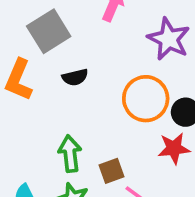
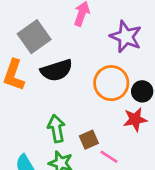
black semicircle: (75, 77) -> (57, 70), size x1.6

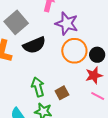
purple star: (126, 37) -> (67, 24), moved
pink line: (109, 157) -> (98, 96), moved

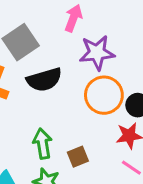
purple star: (67, 24) -> (97, 53), turned -30

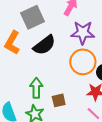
black semicircle: (44, 80) -> (44, 45), turned -30

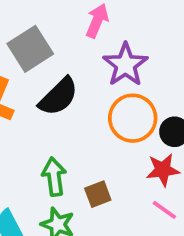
purple star: (83, 33) -> (125, 65), turned -30

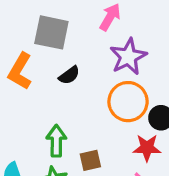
gray square: (30, 49) -> (51, 32), turned 36
black semicircle: (58, 97) -> (69, 75), size x0.6

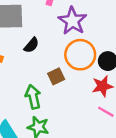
brown square: (90, 160) -> (56, 76), moved

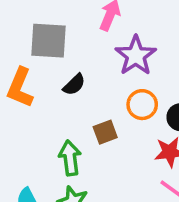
orange circle: (80, 55) -> (142, 105), size x0.7

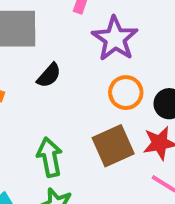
brown square: (105, 132) -> (113, 146), moved, size x1.5

